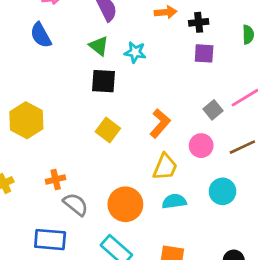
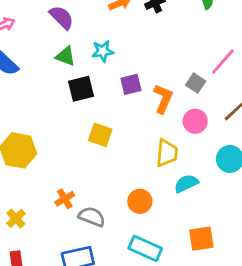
purple square: (204, 53) -> (131, 84), moved
orange L-shape: (160, 123) -> (163, 99), moved
orange circle: (125, 204) -> (140, 201), size x0.7

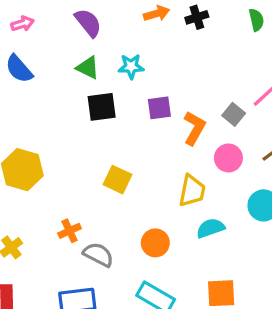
yellow square: (100, 135) -> (118, 180), moved

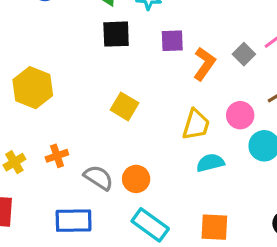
pink circle: (228, 158) -> (240, 115), moved
orange cross: (70, 231) -> (57, 156), moved
orange circle: (155, 243) -> (136, 179), moved

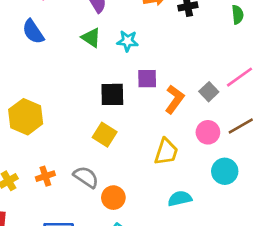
black square: (116, 34) -> (112, 94), moved
pink circle: (240, 115) -> (208, 132), moved
cyan semicircle: (210, 163) -> (180, 199), moved
gray semicircle: (99, 178) -> (86, 177), moved

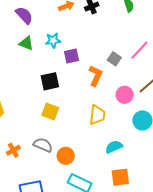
purple square: (147, 79) -> (71, 56), moved
gray square: (209, 92) -> (114, 59), moved

